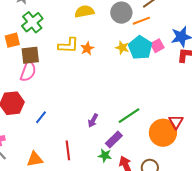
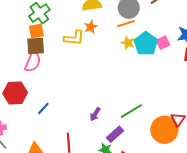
orange line: (141, 21) -> (126, 24), moved
orange square: (12, 40) -> (36, 31), moved
orange star: (87, 48) -> (91, 27), moved

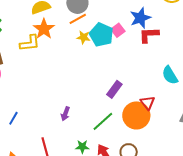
orange star: (91, 27) -> (44, 29), size x1.5
green line: (131, 111) -> (103, 121), moved
purple rectangle: (115, 134) -> (114, 89), moved

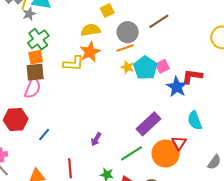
blue star: (140, 18) -> (177, 87), moved, turned -30
cyan semicircle: (170, 75) -> (195, 120), moved
purple rectangle: (114, 89) -> (149, 124), size x1.4

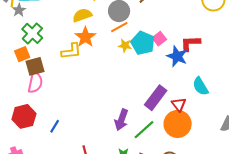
orange square: (36, 57) -> (22, 54), moved
purple arrow: (96, 139) -> (121, 120), moved, size x1.5
red triangle: (179, 143) -> (179, 105), moved

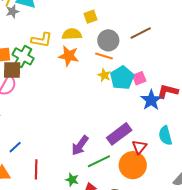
orange line: (119, 27) -> (104, 56), turned 30
green cross: (32, 33) -> (23, 56), moved, turned -30
orange star: (85, 37) -> (69, 56), turned 30
yellow L-shape: (71, 51) -> (42, 40), moved
blue line: (55, 126) -> (15, 147), moved

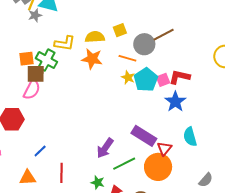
yellow square: (90, 17) -> (120, 30), moved
gray circle: (108, 40) -> (144, 44), moved
red L-shape: (168, 91) -> (179, 77), moved
purple rectangle: (119, 134) -> (144, 136), turned 70

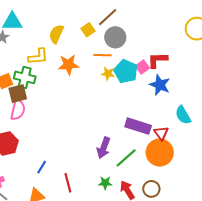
brown line: (164, 35) -> (108, 17), moved
yellow semicircle: (95, 37) -> (56, 34), moved, turned -48

